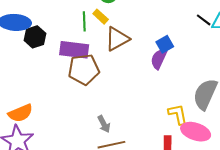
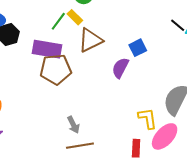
green line: (84, 21) -> (58, 21), turned 36
purple semicircle: (159, 59) -> (120, 68), moved
pink ellipse: (196, 132) -> (165, 136), turned -68

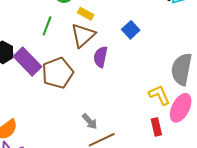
yellow rectangle: (75, 17) -> (86, 14), moved
purple rectangle: (47, 49) -> (27, 61), moved, turned 52
purple semicircle: (120, 68) -> (101, 57), moved

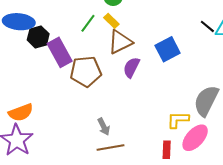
yellow rectangle: (86, 14) -> (111, 21), moved
blue square: (131, 30) -> (168, 49), size x1.4
yellow L-shape: (159, 95) -> (178, 120), turned -80

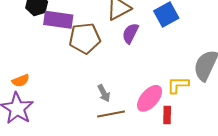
purple rectangle: (60, 52) -> (58, 20), turned -52
orange semicircle: (21, 112) -> (21, 81), size x0.7
pink ellipse: (195, 138) -> (150, 98), moved

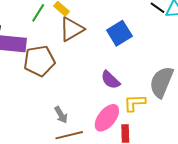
purple semicircle: (130, 33) -> (110, 80), moved, turned -70

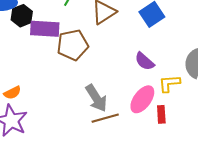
gray arrow: (61, 115) -> (96, 98), size x1.6

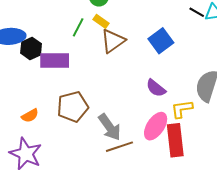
brown pentagon: (73, 45) -> (73, 107), moved
orange semicircle: (12, 93) -> (30, 116), moved
red rectangle: (161, 114) -> (175, 140), size x1.8

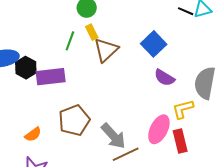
yellow rectangle: (101, 21) -> (92, 32), turned 35
purple semicircle: (156, 88) -> (164, 78), moved
red rectangle: (175, 140) -> (180, 141), size x0.7

